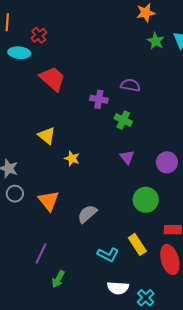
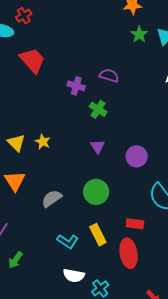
yellow triangle: (47, 136) -> (16, 143), moved
green circle: (146, 200) -> (96, 192), moved

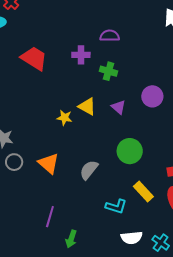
red trapezoid: (32, 60) -> (34, 58), moved
yellow triangle: (16, 143) -> (87, 106), moved
purple circle: (137, 156) -> (152, 96), moved

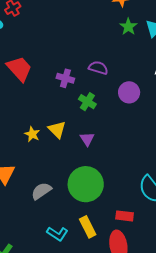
purple circle: (152, 96) -> (129, 92), moved
green circle: (130, 151) -> (86, 184), size x1.4

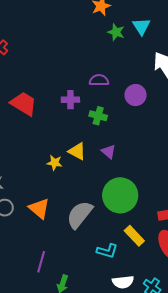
gray semicircle: (41, 191) -> (80, 215), size x1.4

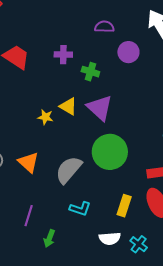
purple semicircle: (99, 80) -> (104, 27), moved
purple triangle: (109, 152) -> (100, 108), size x1.8
yellow rectangle: (134, 236) -> (124, 206), moved, turned 60
cyan L-shape: (107, 251) -> (80, 209), moved

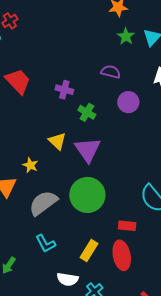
yellow star: (45, 117) -> (30, 165), moved
cyan L-shape: (80, 209) -> (46, 243), turned 30

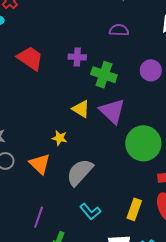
purple circle: (128, 102) -> (151, 70), moved
green cross: (87, 112) -> (104, 75), size x1.4
green circle: (87, 195) -> (143, 143), moved

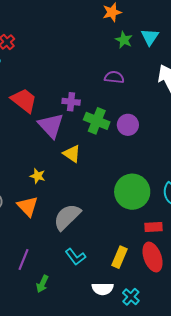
purple circle: (151, 70) -> (128, 125), moved
purple triangle: (112, 111) -> (51, 125), moved
yellow star: (60, 138) -> (38, 176), moved

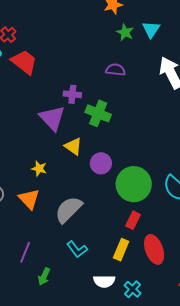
red trapezoid: (24, 100) -> (24, 62), moved
purple circle: (128, 125) -> (101, 163), moved
red rectangle: (153, 227) -> (133, 220), moved, turned -60

